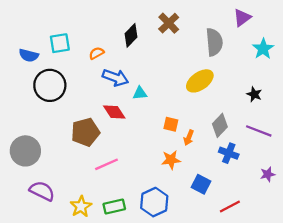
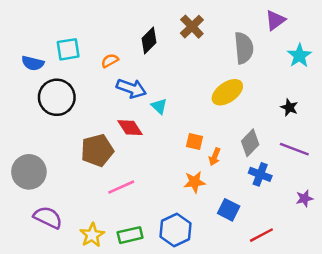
cyan triangle: (140, 93) -> (159, 106), turned 48

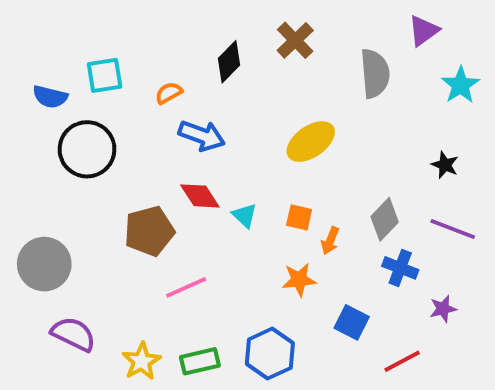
yellow ellipse: (227, 92) -> (311, 142), moved
cyan triangle: (159, 106) -> (245, 215), moved
purple star: (304, 198) -> (443, 309), moved

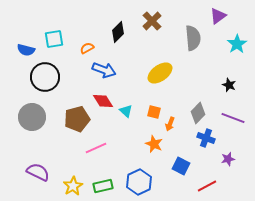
gray circle: (44, 264) -> (32, 117), moved
orange star: (299, 280) -> (154, 144), turned 30

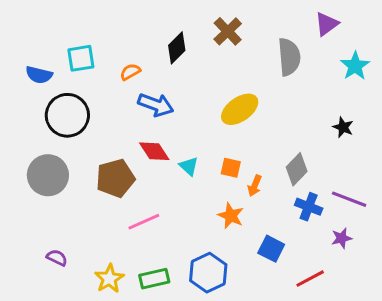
purple line: (233, 118) -> (349, 199), moved
purple semicircle: (38, 172) -> (57, 258), size x0.6

